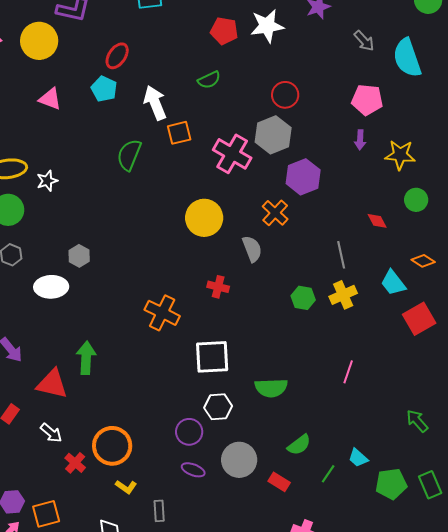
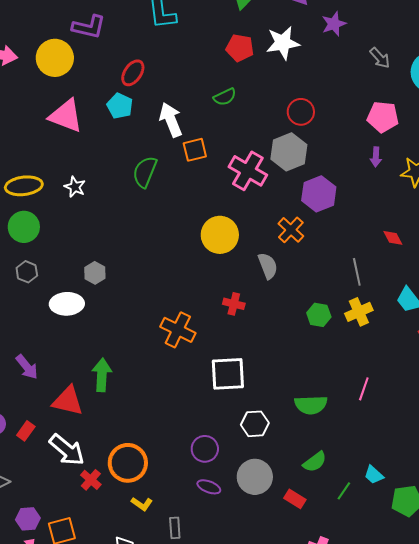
pink triangle: (50, 99) -> (66, 116), size x1.5
white star: (47, 181) -> (75, 187), moved, turned -30
green semicircle: (271, 388) -> (311, 405), moved
white hexagon: (218, 407) -> (255, 424), moved
white arrow: (51, 433) -> (67, 450), size x1.6

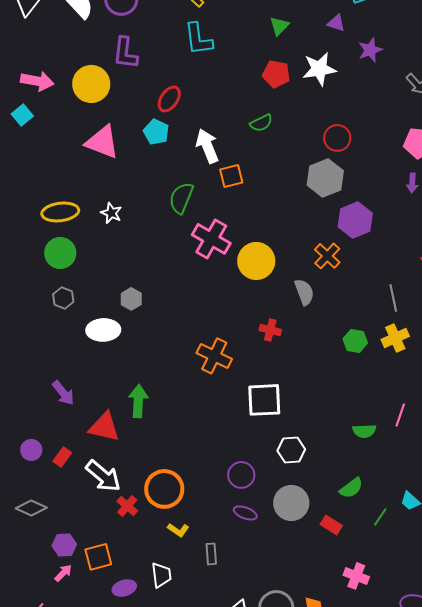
purple L-shape: (89, 27) -> (125, 53), turned 84
pink cross: (248, 171) -> (211, 239), moved
green semicircle: (311, 405) -> (364, 431), moved, size x0.7

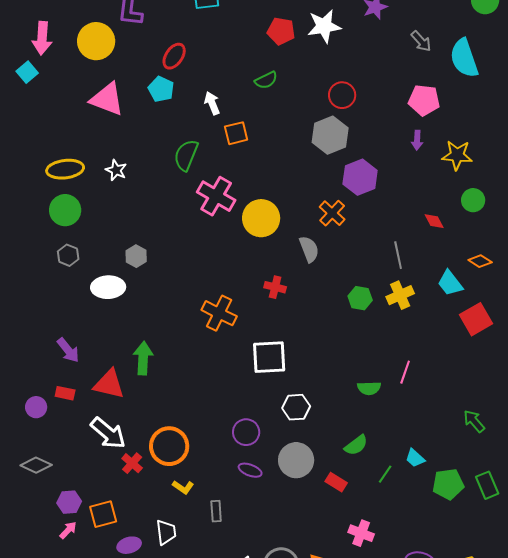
pink arrow: (37, 81) -> (42, 38), turned 84
white arrow: (207, 146) -> (212, 103), size x0.7
red rectangle: (62, 457) -> (65, 393), moved, turned 66

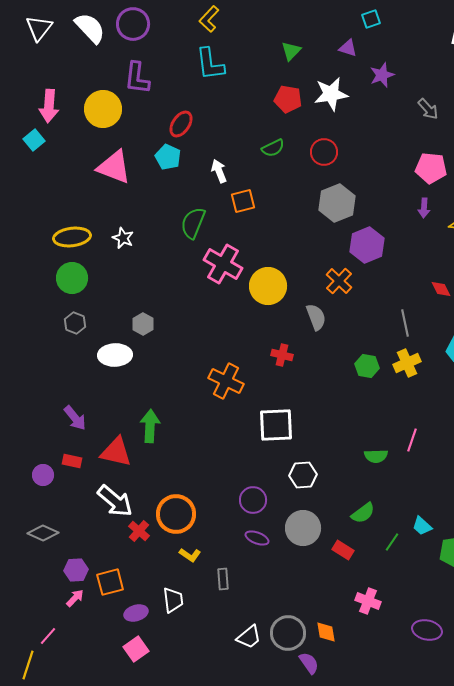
red circle: (342, 95) -> (324, 152), moved

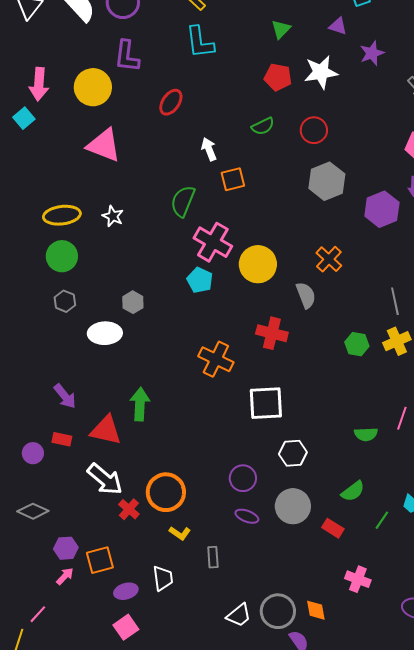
cyan pentagon: (168, 157) -> (200, 280), moved
purple hexagon: (367, 245) -> (382, 209), moved
red cross: (282, 355) -> (272, 333), size x1.4

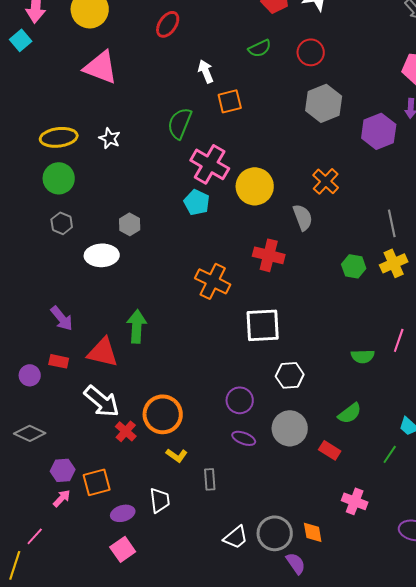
green line: (382, 520) -> (390, 454), moved

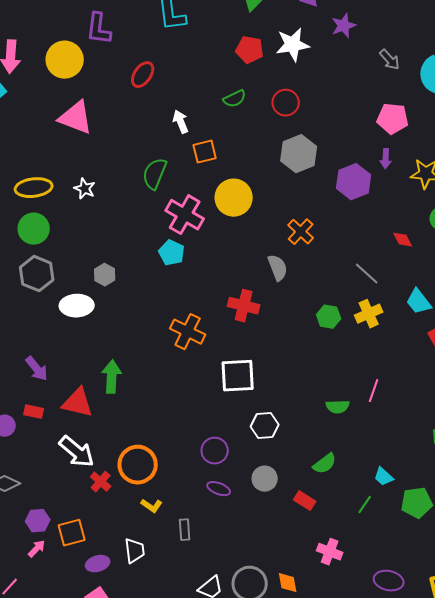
yellow circle: (255, 186) -> (234, 198), moved
gray hexagon: (62, 223) -> (37, 274), size x1.6
gray line: (392, 223) -> (367, 274), turned -36
gray circle: (290, 428) -> (265, 479), size x0.7

